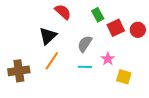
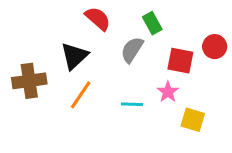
red square: (116, 28) -> (180, 61), moved, turned 36
gray semicircle: (85, 44) -> (132, 50), moved
brown cross: (19, 71) -> (29, 81), moved

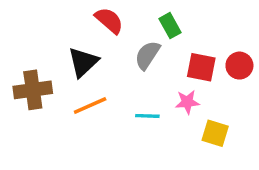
red circle: (215, 47) -> (239, 66), moved
pink star: (168, 92) -> (187, 102), turned 30
orange line: (81, 95) -> (90, 105), turned 32

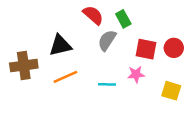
red semicircle: (109, 20) -> (93, 15), moved
black triangle: (83, 62) -> (60, 45), turned 30
yellow square: (215, 133) -> (171, 91), moved

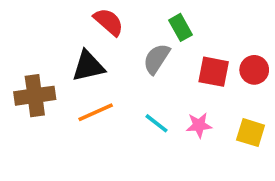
red semicircle: (93, 15) -> (109, 22), moved
pink star: (136, 74) -> (199, 125), moved
cyan line: (107, 84) -> (156, 123), turned 36

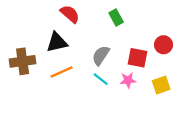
gray semicircle: (156, 59) -> (101, 55), moved
red square: (214, 72) -> (137, 58), moved
yellow square: (251, 133) -> (161, 85), turned -36

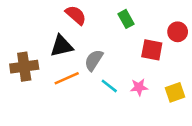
red circle: (163, 45) -> (178, 32), moved
gray semicircle: (101, 55) -> (94, 60), moved
red square: (137, 58) -> (152, 50), moved

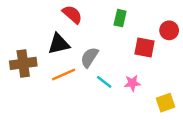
green rectangle: (126, 19) -> (120, 18), turned 42
yellow square: (175, 92) -> (165, 103), moved

